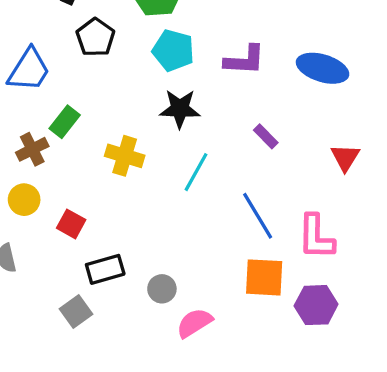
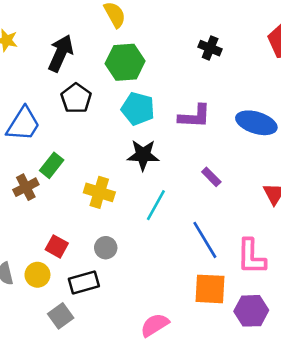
yellow circle: (24, 200) -> (37, 275), moved
gray circle: (162, 289) -> (106, 248), moved

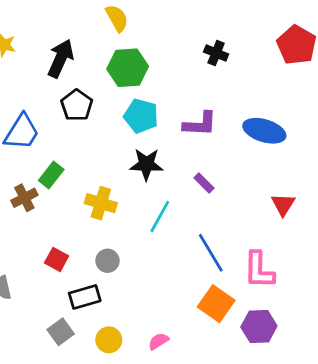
purple rectangle: (211, 177) -> (204, 183), moved
yellow circle: (37, 275) -> (109, 340), moved
orange square: (210, 289) -> (216, 304), turned 32
pink semicircle: (155, 325) -> (158, 341), size x0.7

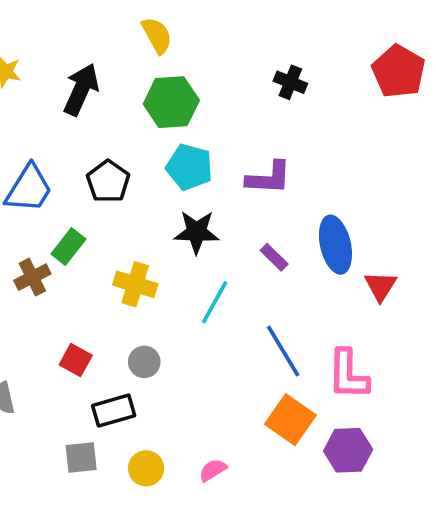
black pentagon: (77, 105) -> (108, 181), moved
blue ellipse: (264, 131) -> (335, 245), moved, turned 60
gray square: (61, 332) -> (81, 457), turned 30

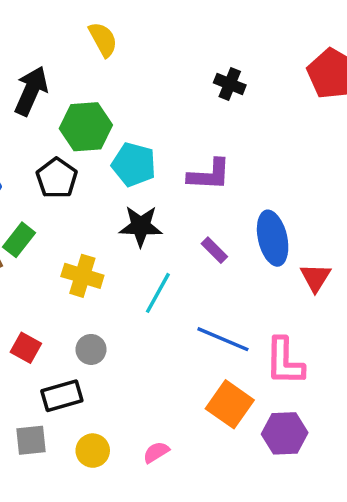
green hexagon: (171, 102) -> (86, 127), moved
blue line: (283, 351) -> (223, 339), turned -36

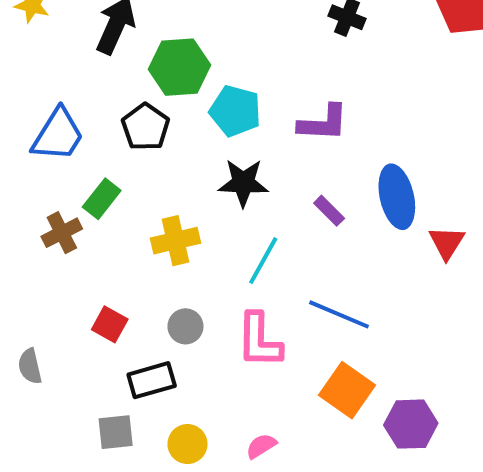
yellow cross: (82, 276) -> (175, 241), turned -30
pink L-shape: (285, 361) -> (259, 340), moved

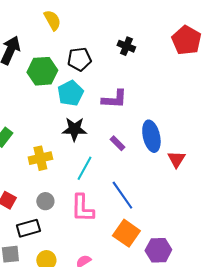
cyan pentagon: (235, 111) -> (70, 93), turned 30
black pentagon: (146, 127) -> (79, 59), moved, turned 30
blue line: (339, 314) -> (122, 195), turned 32

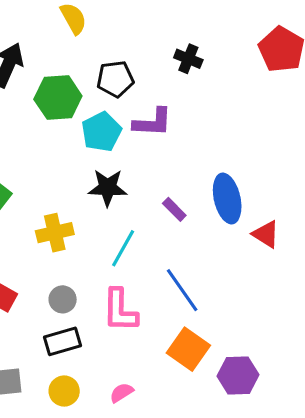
purple L-shape: (114, 99) -> (153, 122), moved
red triangle: (176, 159) -> (266, 234), turned -30
black rectangle: (28, 228) -> (63, 341), moved

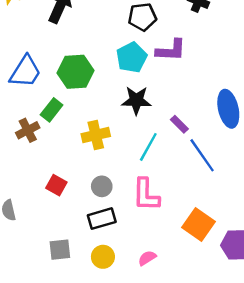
green hexagon: (58, 98) -> (75, 72), moved
purple rectangle: (174, 209) -> (179, 124), moved
blue line: (182, 290) -> (202, 155), moved

